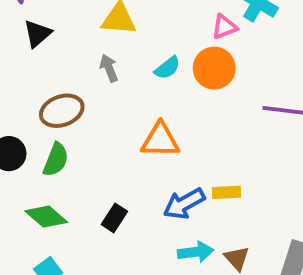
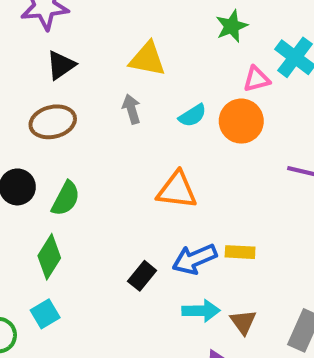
brown ellipse: (62, 111) -> (53, 122), moved
green diamond: (46, 217) -> (49, 257), turned 75
black rectangle: (114, 218) -> (142, 276), moved

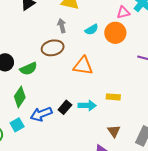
brown ellipse: (53, 122) -> (53, 48), moved
green semicircle: (66, 199) -> (28, 69), turned 36
blue arrow: (194, 259) -> (41, 114), moved
cyan arrow: (201, 311) -> (87, 105), moved

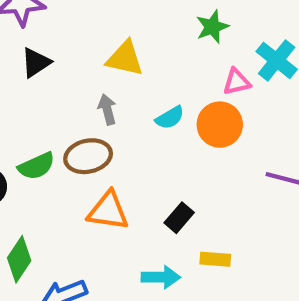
orange triangle: (83, 66) -> (108, 211), moved
green semicircle: (28, 69) -> (36, 166), moved
black rectangle: (65, 107) -> (179, 218), moved

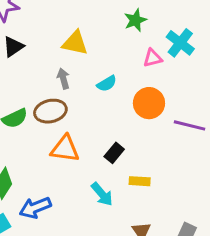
orange circle: (220, 125) -> (149, 103), moved
cyan arrow: (161, 277) -> (102, 194), turned 50

